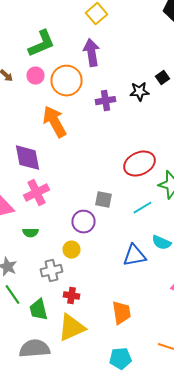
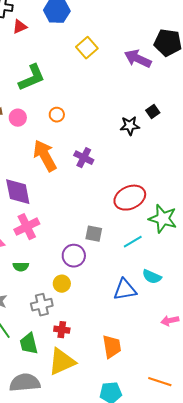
purple arrow: (92, 53) -> (138, 59), moved, turned -56
pink circle: (36, 76) -> (18, 118), moved
orange circle: (66, 81) -> (57, 115), size x0.5
purple cross: (106, 101) -> (84, 158), moved, turned 36

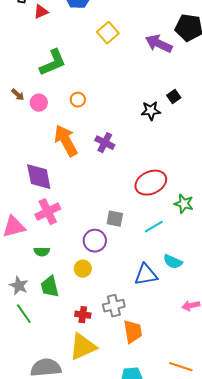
green star: (163, 219) -> (184, 204), size x0.7
gray cross: (42, 305) -> (114, 306), moved
green trapezoid: (29, 344) -> (50, 287), moved

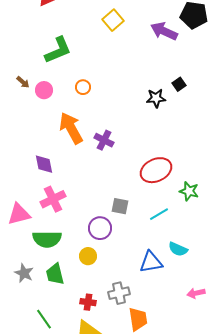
purple cross: (105, 143) -> (104, 140), moved
purple diamond: (39, 177) -> (44, 164), size x0.7
green semicircle: (42, 252) -> (47, 239), size x1.8
green line: (24, 314) -> (44, 319), moved

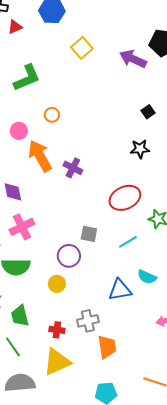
pink circle: (44, 90) -> (19, 131), moved
black star: (156, 98) -> (140, 149), moved
green trapezoid: (55, 274) -> (20, 316), moved

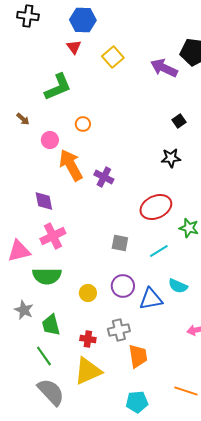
red triangle: (15, 27) -> (74, 47), moved, turned -42
purple circle: (69, 256) -> (123, 286), moved
gray semicircle: (20, 383) -> (51, 392), turned 52

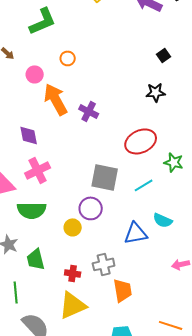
gray square: (120, 243) -> (105, 177), size x1.6
purple circle: (123, 286) -> (91, 208), moved
green line: (44, 356) -> (16, 292), moved, turned 30

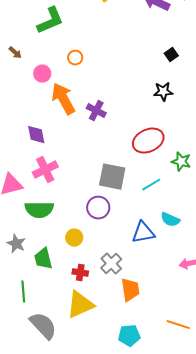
yellow circle: (73, 227) -> (74, 238), moved
gray cross: (104, 264) -> (111, 264), turned -30

